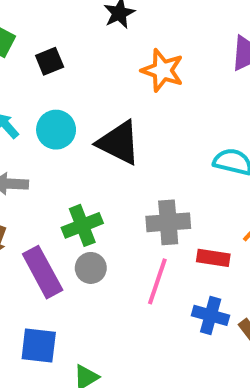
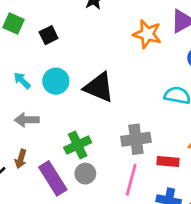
orange star: (162, 70) -> (147, 34), moved

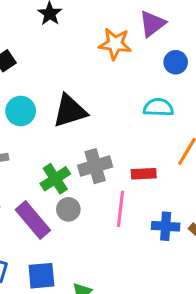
black triangle: (99, 87) -> (70, 111), turned -32
gray cross: (136, 139) -> (95, 166), moved
red rectangle: (168, 161) -> (144, 174), moved

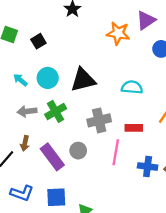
cyan semicircle: (158, 107) -> (132, 87), moved
green cross: (55, 179) -> (56, 111), moved

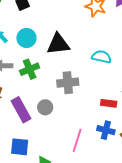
red rectangle: (134, 128) -> (109, 103), moved
pink line: (116, 152) -> (77, 140), moved

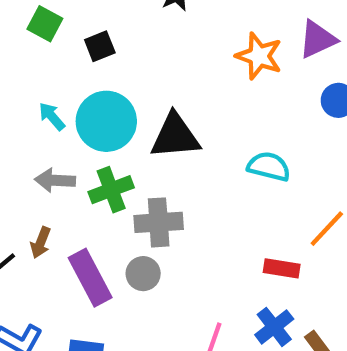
cyan circle: (26, 38) -> (106, 121), size x1.4
gray cross: (68, 83) -> (159, 222), moved
blue cross: (106, 130) -> (274, 327), turned 36

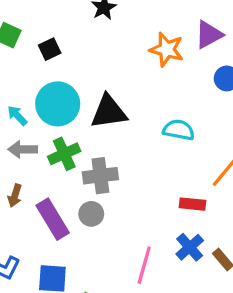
cyan arrow: (52, 116) -> (17, 116), moved

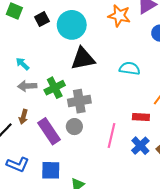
cyan circle: (58, 104) -> (72, 25), moved
pink line: (144, 265) -> (112, 135), moved

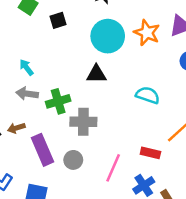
cyan circle: (72, 25) -> (108, 36), moved
black triangle: (83, 59) -> (96, 74), size x0.7
brown arrow: (23, 117) -> (16, 128), turned 48
gray circle: (74, 127) -> (73, 160), moved

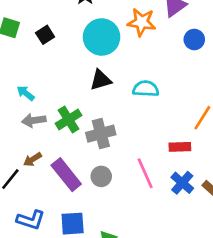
cyan semicircle: (148, 95) -> (146, 89), moved
pink line: (113, 168) -> (145, 173), turned -32

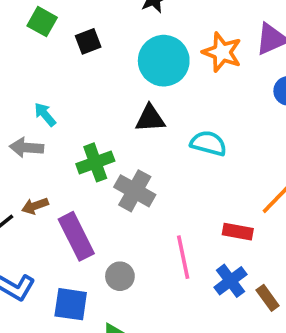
gray arrow: (34, 120) -> (27, 148), moved
gray cross: (101, 134) -> (135, 191), turned 32
gray circle: (101, 176) -> (120, 276), moved

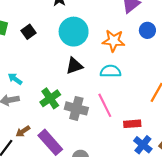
orange star: (222, 52) -> (114, 41), moved
red rectangle: (238, 232) -> (132, 124), moved
pink line: (183, 257) -> (105, 105), moved

